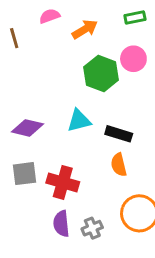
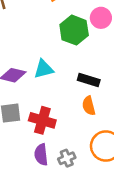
cyan triangle: (79, 121) -> (44, 69), moved

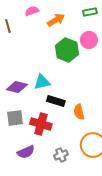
black rectangle: (89, 80) -> (56, 101), moved
purple semicircle: (41, 155) -> (26, 152), moved, turned -108

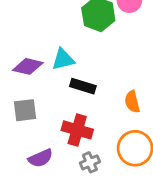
orange semicircle: (79, 112) -> (132, 102), moved
red cross: (41, 124) -> (77, 130), moved

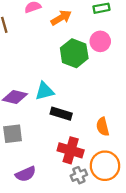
red cross: (77, 130) -> (71, 150), moved
gray cross: (90, 162) -> (79, 175), moved

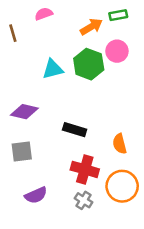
orange arrow: (61, 18) -> (91, 27), moved
cyan triangle: (45, 91) -> (53, 69), moved
gray cross: (79, 175) -> (84, 200), moved, turned -35

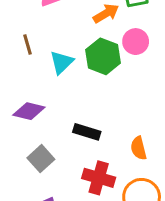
brown line: (13, 33) -> (28, 45), moved
cyan triangle: (53, 69) -> (62, 62), turned -30
gray square: (22, 151) -> (41, 159), moved, turned -35

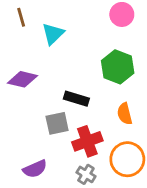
green hexagon: (103, 56) -> (118, 67), moved
gray square: (41, 159) -> (57, 123), moved, turned 30
red cross: (99, 178) -> (87, 141), turned -36

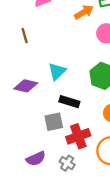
cyan triangle: (53, 34) -> (57, 71), moved
gray cross: (86, 174) -> (67, 163), moved

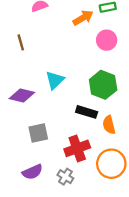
black rectangle: (69, 102) -> (87, 112), moved
gray square: (54, 122) -> (38, 133), moved

